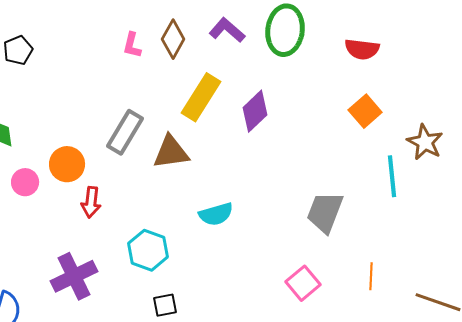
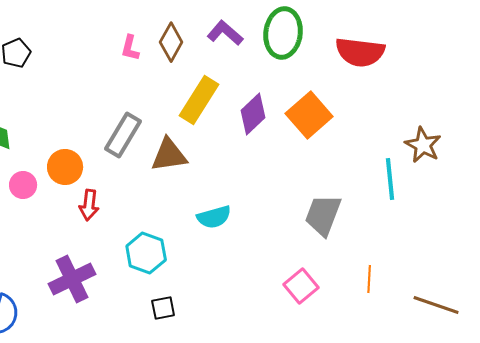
red semicircle: (362, 49) -> (360, 52), size x1.4
orange square: (365, 111) -> (309, 115), moved, size x1.4

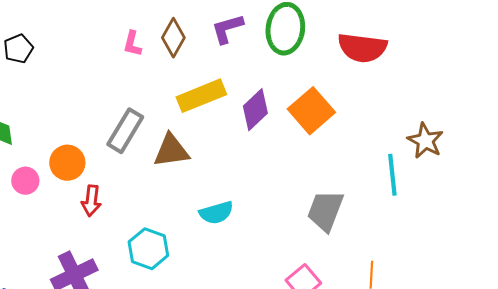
purple L-shape: (225, 33) -> (227, 29), turned -57
yellow rectangle: (199, 100) -> (201, 96), turned 36

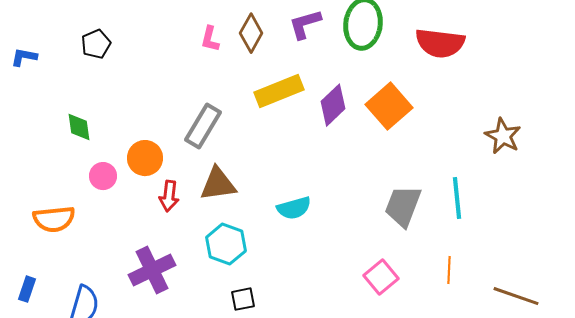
brown triangle: (171, 151) -> (218, 184), moved
cyan line: (392, 175) -> (457, 198), moved

